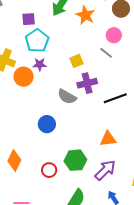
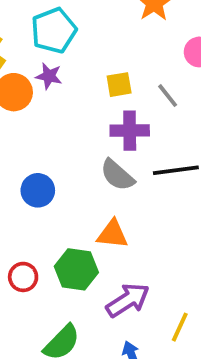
gray line: (106, 53) -> (168, 96), moved
gray semicircle: (67, 97) -> (117, 175), moved
orange triangle: (108, 139) -> (112, 234), moved

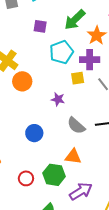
cyan pentagon: (54, 31) -> (61, 52), moved
purple star: (49, 76) -> (58, 99), moved
purple cross: (130, 131) -> (90, 60), moved

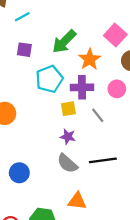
purple star: (58, 99) -> (68, 137), moved
orange triangle: (73, 157) -> (77, 201), moved

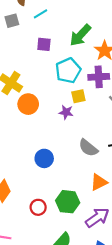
yellow square: (68, 109) -> (78, 96), moved
purple star: (68, 137) -> (66, 112), moved
orange triangle: (77, 201) -> (99, 182), turned -30

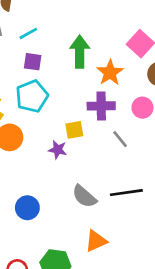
cyan line: (41, 14) -> (28, 33), moved
green arrow: (80, 35) -> (80, 52), turned 135
cyan pentagon: (68, 71) -> (32, 96), moved

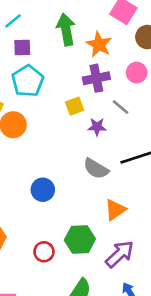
purple star: (58, 150) -> (97, 127), moved

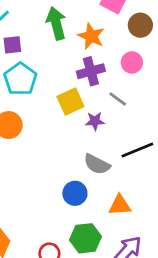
yellow square: (75, 106) -> (70, 101), size x1.4
blue circle: (43, 190) -> (75, 193), moved
orange triangle: (115, 210) -> (120, 205), turned 35

